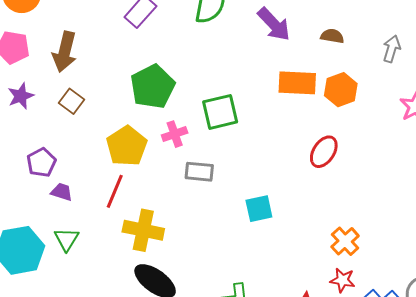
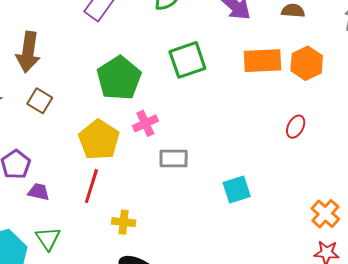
green square: (220, 112) -> (187, 60), moved
red ellipse: (324, 152) -> (296, 127), size x0.7
yellow cross: (143, 230) -> (124, 222), size x0.6

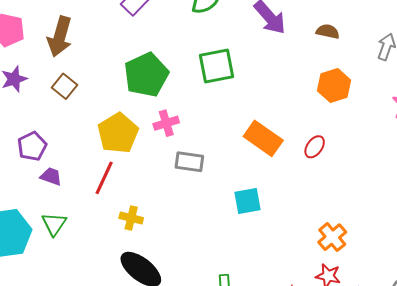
orange rectangle: (263, 61) -> (263, 138), moved, turned 30

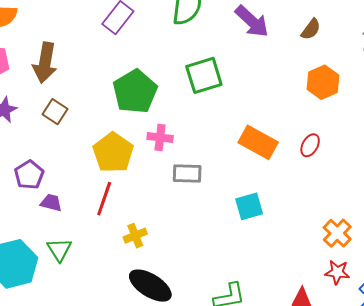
brown semicircle: (328, 32) -> (311, 29), turned 120
pink cross: (166, 123) -> (160, 138), turned 30
yellow cross: (131, 218) -> (135, 236), turned -30

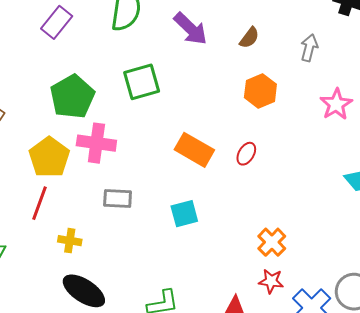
pink cross: (160, 138) -> (96, 143), size x1.5
gray rectangle: (187, 173) -> (118, 198), moved
yellow cross: (135, 236) -> (70, 241), turned 30

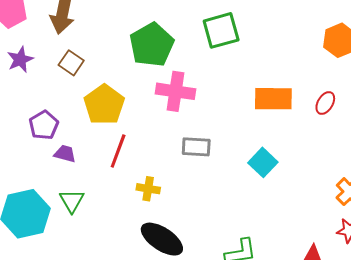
orange rectangle: (194, 150) -> (273, 99), turned -30
yellow pentagon: (49, 157) -> (104, 105), moved
cyan square: (184, 214) -> (263, 162), turned -32

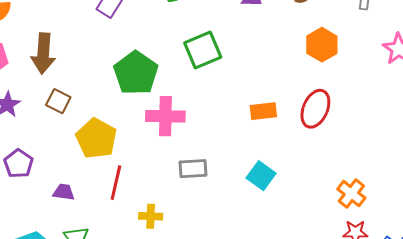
orange rectangle: (273, 99) -> (263, 111), size x0.7
red ellipse: (325, 103) -> (315, 109), size x1.6
purple pentagon: (44, 125) -> (18, 164), moved

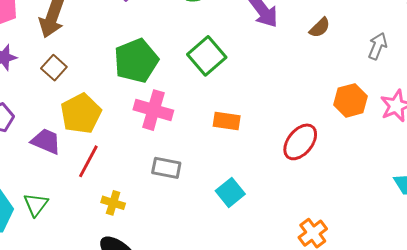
orange hexagon: (322, 45) -> (350, 100), moved
green square: (203, 50) -> (207, 56), turned -33
orange rectangle: (263, 111) -> (227, 121), moved
purple trapezoid: (64, 192) -> (46, 141), moved, size x1.4

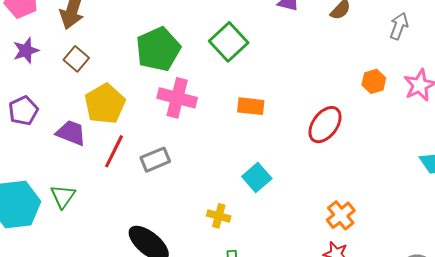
orange hexagon: (350, 100) -> (374, 81), size x0.7
gray rectangle: (166, 168) -> (155, 160), moved, turned -32
yellow cross: (113, 203) -> (219, 216), moved

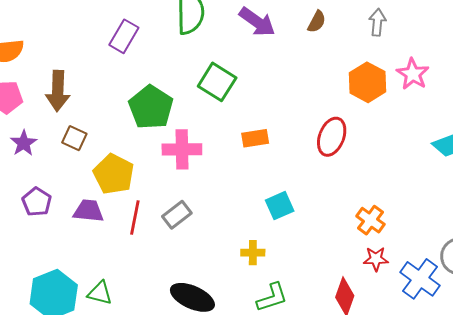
orange hexagon: (374, 81) -> (367, 82), size x1.6
cyan square: (257, 177) -> (280, 206), turned 32
green triangle: (63, 196) -> (100, 293), moved, turned -36

